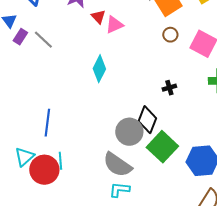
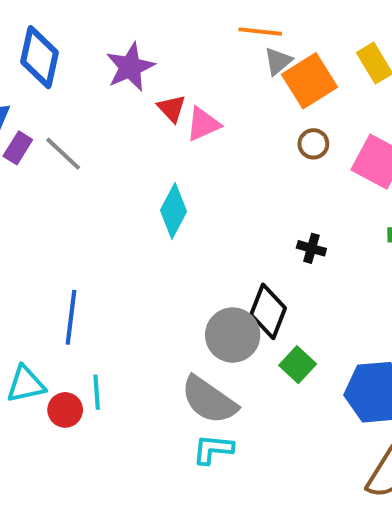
black cross: (169, 88) -> (311, 248), turned 32
green square: (162, 147) -> (298, 365), size x0.6
cyan triangle: (24, 157) -> (26, 384), turned 30
red circle: (44, 170) -> (65, 410), size x0.6

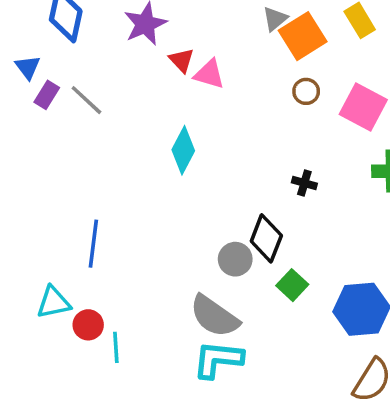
pink triangle: (203, 124) -> (209, 74), turned 40
gray circle: (233, 335) -> (235, 259), size x0.7
cyan line: (97, 392) -> (116, 347), moved
cyan L-shape: (213, 449) -> (218, 359), size x1.4

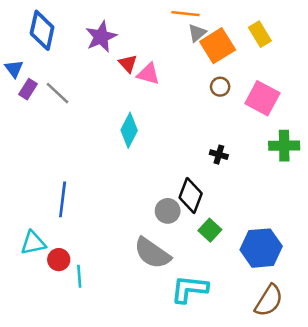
cyan L-shape: (218, 359) -> (189, 289), moved

